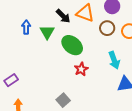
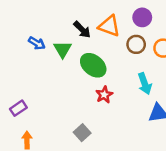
blue arrow: (26, 27) -> (37, 43), turned 120

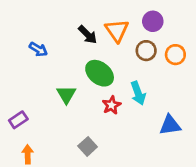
orange triangle: (109, 26) -> (117, 31), turned 35
green triangle: (63, 49) -> (66, 94), moved
cyan arrow: (145, 84) -> (138, 93), moved

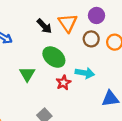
cyan arrow: (138, 93) -> (85, 73), turned -60

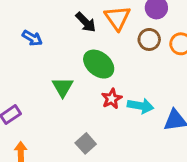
cyan arrow: (85, 73) -> (141, 106), moved

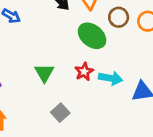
green ellipse: (99, 64) -> (92, 36), moved
green triangle: (63, 87) -> (44, 73), moved

